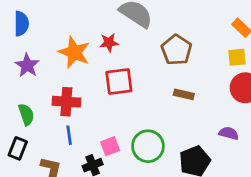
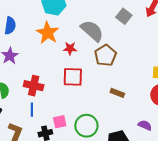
brown pentagon: (176, 50) -> (105, 55), moved
orange star: (74, 52) -> (48, 33), moved

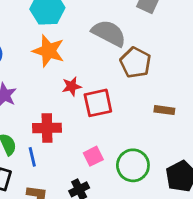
red star: (70, 48) -> (72, 86), moved
blue line: (32, 110) -> (32, 157), moved
pink square: (60, 122) -> (93, 156), moved

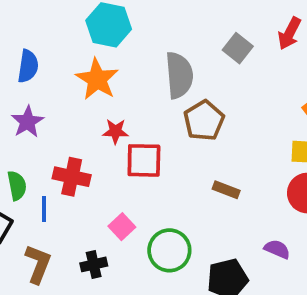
gray semicircle: (109, 33) -> (179, 75), turned 44
pink square: (93, 156) -> (122, 227), turned -30

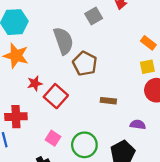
gray square: (238, 48) -> (94, 16), turned 36
red square: (144, 160) -> (56, 96), turned -35
purple semicircle: (277, 249) -> (138, 125), moved

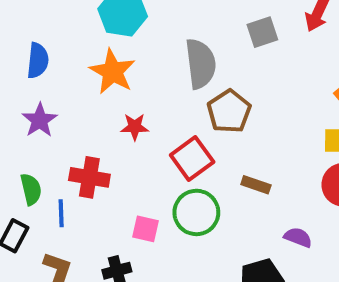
red square: (56, 96) -> (192, 159), moved
pink square: (53, 138) -> (146, 229), turned -32
green circle: (84, 145) -> (196, 212), moved

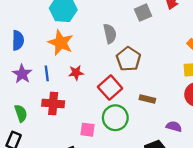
gray semicircle: (201, 64) -> (110, 34), size x0.7
blue line: (61, 213) -> (47, 73), moved

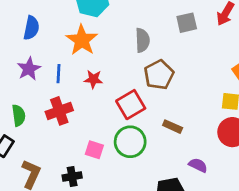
red cross: (53, 104) -> (59, 111), turned -35

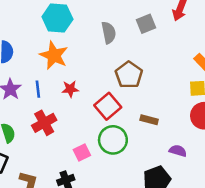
gray semicircle: (142, 40) -> (109, 33), moved
pink square: (94, 150) -> (82, 153), turned -35

